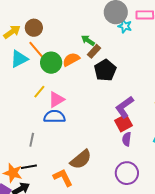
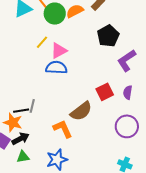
black pentagon: (105, 70) -> (108, 36), moved
red square: (124, 123) -> (105, 92), moved
gray line: (32, 140) -> (32, 106), moved
black line: (29, 167) -> (21, 111), moved

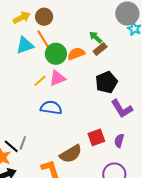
pink triangle: (59, 51) -> (57, 78), moved
purple L-shape: (127, 60) -> (122, 109), turned -95
black line: (21, 111) -> (11, 146), turned 42

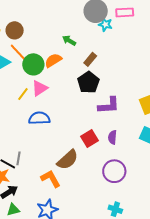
brown rectangle: (100, 49) -> (90, 59), moved
purple L-shape: (122, 109) -> (109, 105), turned -50

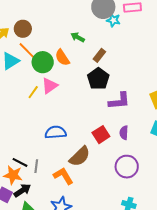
orange semicircle: (53, 60) -> (62, 58), turned -90
blue semicircle: (39, 118) -> (56, 132), moved
gray line: (18, 158) -> (36, 166), moved

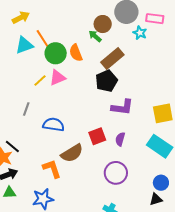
cyan star: (113, 20) -> (140, 33), moved
brown circle: (23, 29) -> (103, 24), moved
brown rectangle: (99, 55) -> (112, 59), size x1.6
gray line: (36, 166) -> (26, 109), moved

